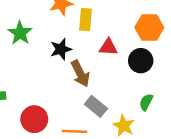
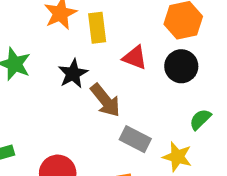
red triangle: (108, 47) -> (135, 58), turned 30
green semicircle: (146, 102) -> (200, 119), turned 30

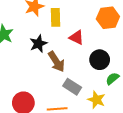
black circle: (181, 66) -> (100, 60), moved

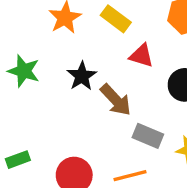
yellow rectangle: (56, 17) -> (116, 19), moved, turned -42

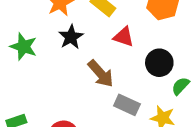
black star: (82, 76) -> (71, 37), moved

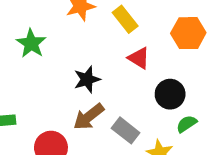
black star: (71, 37) -> (87, 79), moved
brown arrow: (101, 74) -> (89, 117), moved, turned 80

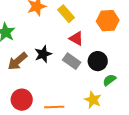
brown arrow: (89, 117) -> (18, 61), moved
gray rectangle: (126, 130) -> (72, 61), moved

